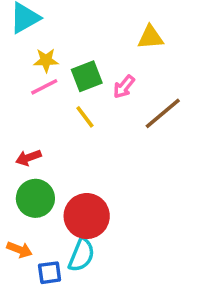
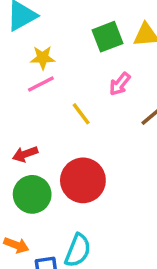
green square: (87, 76) -> (108, 37), moved
red circle: (87, 216) -> (83, 180), moved

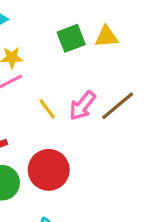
pink arrow: (120, 84) -> (82, 106), moved, size x1.4

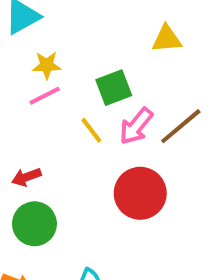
green square: (71, 38) -> (114, 88), moved
red circle: (49, 170) -> (140, 193), moved

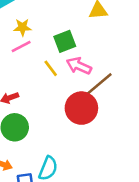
pink arrow: (136, 126) -> (79, 66), turned 75
brown line: (181, 126) -> (99, 84), moved

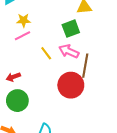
green square: (65, 41) -> (71, 29), moved
brown line: (99, 84) -> (85, 66), turned -40

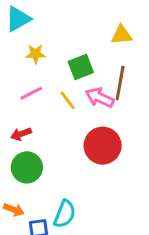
green square: (71, 29) -> (81, 67), moved
pink line: (23, 36) -> (31, 93), moved
brown line: (85, 66) -> (120, 83), moved

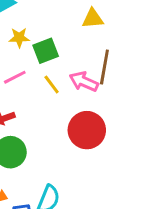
yellow triangle: (122, 35) -> (93, 18), moved
green square: (81, 67) -> (46, 51), moved

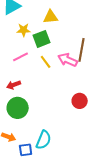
yellow triangle: (93, 18) -> (51, 17), moved
red circle: (87, 130) -> (80, 101), moved, size x0.6

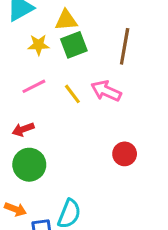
yellow triangle: (51, 17) -> (66, 20), moved
green square: (42, 39) -> (74, 45), moved
brown line: (82, 50) -> (125, 46), moved

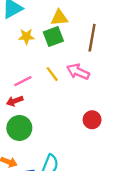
yellow triangle: (66, 20) -> (59, 18), moved
pink line: (34, 86) -> (23, 81), moved

